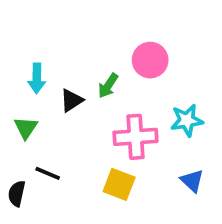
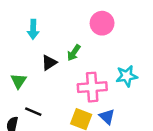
pink circle: (150, 60) -> (102, 23), moved
cyan arrow: (37, 78) -> (33, 29), moved
blue triangle: (192, 181) -> (107, 117), moved

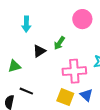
green triangle: (18, 81) -> (14, 66), turned 40

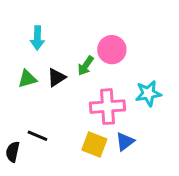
pink circle: (82, 19) -> (112, 50), moved
green triangle: (14, 66) -> (27, 79), moved
blue triangle: (86, 95) -> (125, 142), turned 40

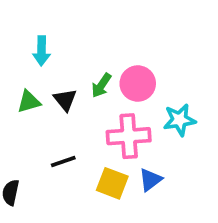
pink circle: (112, 50) -> (138, 84), moved
black triangle: (56, 77) -> (65, 100), turned -36
black line: (37, 136) -> (63, 162), moved, turned -42

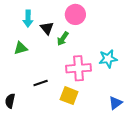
pink circle: (138, 84) -> (75, 14), moved
black triangle: (65, 100) -> (47, 28), moved
blue triangle: (150, 180) -> (115, 103), moved

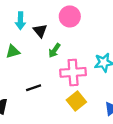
green arrow: (63, 39) -> (54, 50), moved
yellow square: (69, 96) -> (76, 101), moved, turned 30

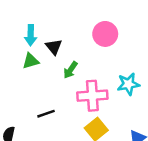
pink circle: (70, 16) -> (105, 34), moved
green triangle: (13, 52) -> (31, 61), moved

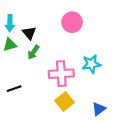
green arrow: (71, 70) -> (33, 52), moved
black line: (46, 114) -> (14, 89), moved

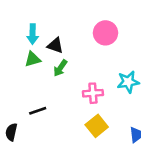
black triangle: (29, 33) -> (55, 45), turned -32
pink cross: (61, 74) -> (93, 93), size x0.7

